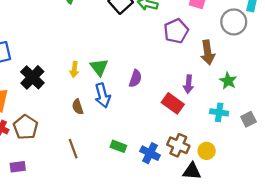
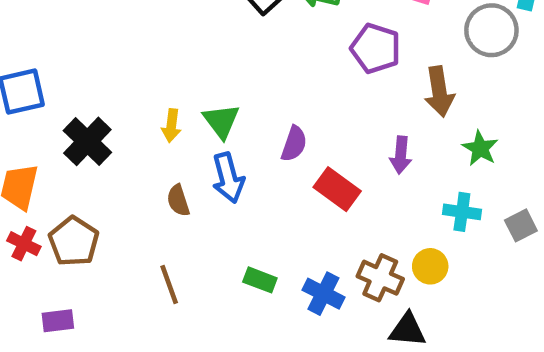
purple pentagon: (176, 31) -> (376, 48), turned -30
red rectangle: (173, 103) -> (337, 189), moved
yellow circle: (207, 151) -> (430, 266), moved

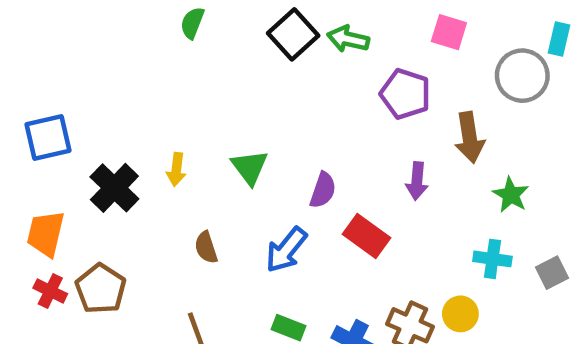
yellow arrow: (171, 126) -> (176, 170), moved
purple arrow: (401, 155) -> (417, 181), moved
blue arrow: (228, 178) -> (286, 250), moved, turned 54

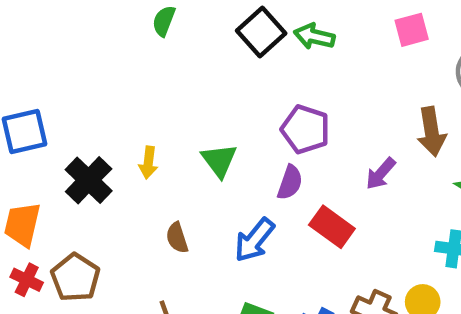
pink square: (449, 32) -> (412, 30), turned -32
purple pentagon: (405, 94) -> (305, 129), moved
purple arrow: (417, 181) -> (381, 174), turned 36

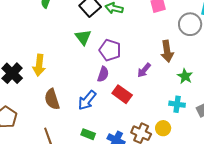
green triangle: (219, 160) -> (83, 37), moved
yellow arrow: (148, 163) -> (39, 65), size x1.5
brown semicircle: (177, 238) -> (52, 99), size x1.5

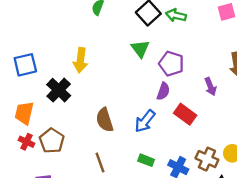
yellow arrow: (39, 65) -> (80, 60), moved
purple arrow: (144, 70) -> (210, 87), turned -63

